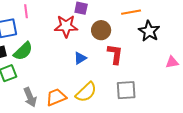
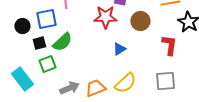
red L-shape: (115, 54) -> (169, 45), moved
gray arrow: (30, 97) -> (69, 88), turned -90

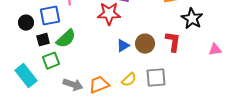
brown circle: (140, 21) -> (145, 44), moved
gray square: (165, 81) -> (156, 78), moved
yellow semicircle: (125, 83) -> (129, 80), size x0.7
gray arrow: (69, 88) -> (73, 85), turned 42

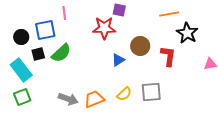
brown circle: (145, 44) -> (140, 46), moved
green square: (51, 61) -> (22, 97), moved
cyan rectangle: (26, 76) -> (21, 70), moved

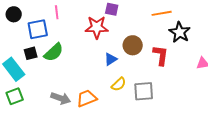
black circle: (21, 37) -> (14, 14), moved
yellow semicircle: (124, 94) -> (119, 84), moved

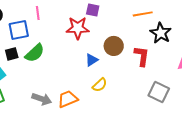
gray square: (144, 91) -> (159, 92), moved, turned 30

